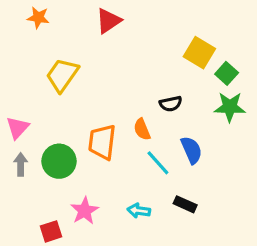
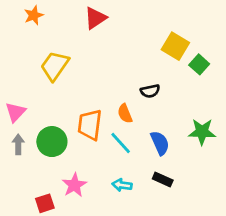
orange star: (38, 18) -> (34, 15), turned -30
green star: (230, 107) -> (202, 132), moved
blue semicircle: (191, 150) -> (160, 143), moved
cyan line: (158, 163) -> (121, 143), moved

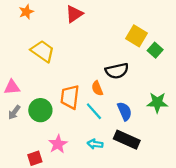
yellow trapezoid: (55, 66) -> (43, 51), turned 90
black semicircle: (150, 91) -> (117, 71), size x1.5
pink triangle: (15, 112) -> (12, 87), turned 42
gray arrow: (18, 144) -> (14, 112), turned -144
black rectangle: (163, 179) -> (127, 140), size x1.6

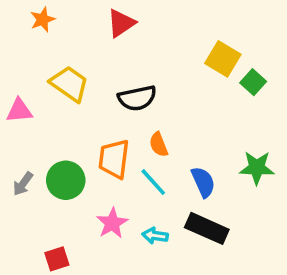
black semicircle: (117, 71) -> (137, 98), moved
pink triangle: (12, 87) -> (19, 111), moved
pink star: (58, 144) -> (112, 223), moved

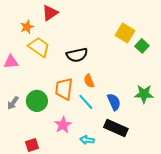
orange star: (43, 20) -> (27, 27), moved
red triangle: (121, 23) -> (50, 13), moved
cyan arrow: (155, 236) -> (87, 140), moved

